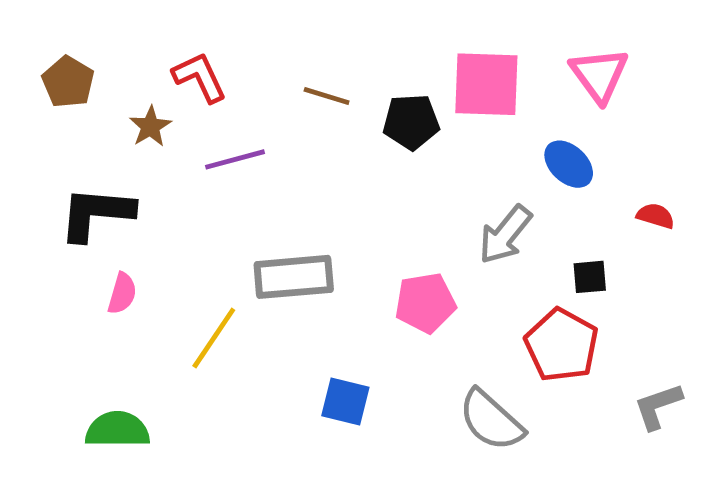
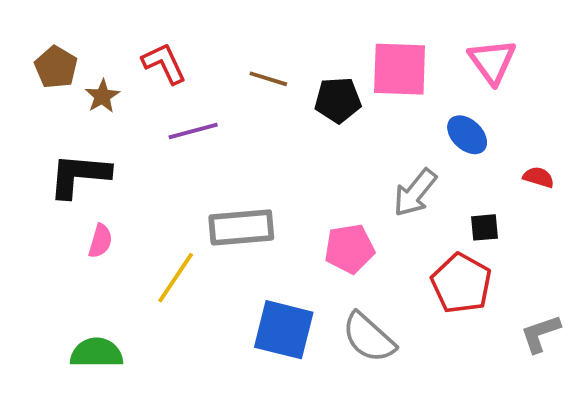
brown star: (150, 127) -> (102, 96), moved
blue square: (345, 401) -> (284, 330), size x1.5
gray semicircle: (491, 420) -> (369, 337), moved

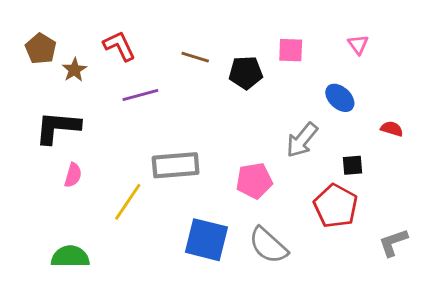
pink triangle: (492, 61) -> (358, 44), size x0.6
pink square: (400, 69) -> (291, 50), size x0.6

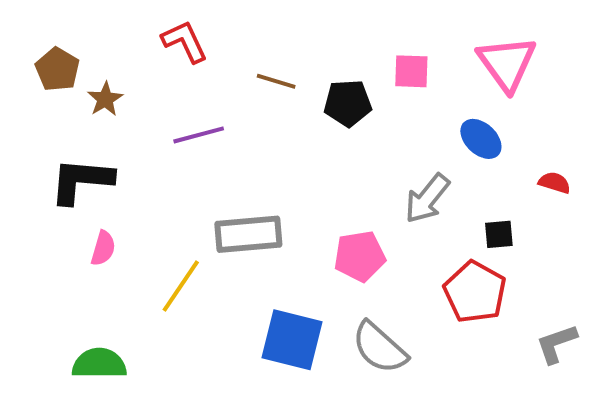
pink triangle: (358, 44) -> (507, 63), size x2.0
red L-shape: (119, 46) -> (185, 41), moved

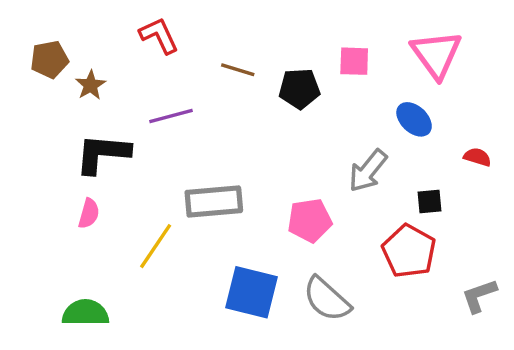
brown pentagon: (57, 69) -> (49, 59), turned 30
black L-shape: (81, 181) -> (103, 154), moved

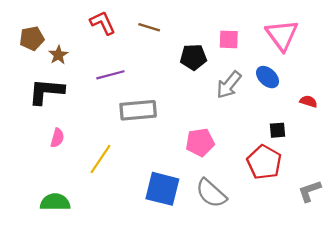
brown line: (238, 70) -> (149, 27), moved
black L-shape: (103, 154) -> (46, 91), moved
gray arrow: (368, 171) -> (229, 85), moved
gray rectangle: (214, 202) -> (138, 110), moved

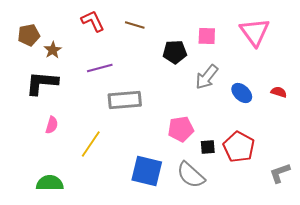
blue ellipse: (268, 77) -> (242, 93), moved
black square: (277, 130) -> (208, 147), moved

